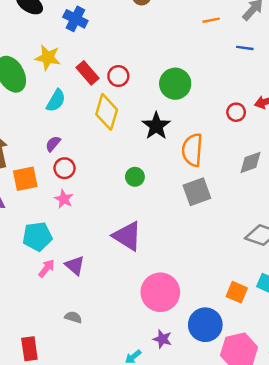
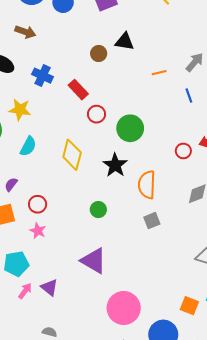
blue line: (245, 48) -> (189, 95), turned 64
red rectangle: (87, 73) -> (78, 90), moved
red circle: (118, 76) -> (97, 114), moved
purple semicircle: (53, 144) -> (11, 184), moved
gray square: (197, 192) -> (152, 221), size x0.7

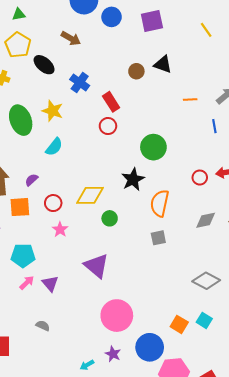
red circle: (97, 114) -> (108, 126), moved
yellow diamond: (72, 155) -> (90, 195), moved, turned 64
pink star: (38, 231) -> (60, 230), moved

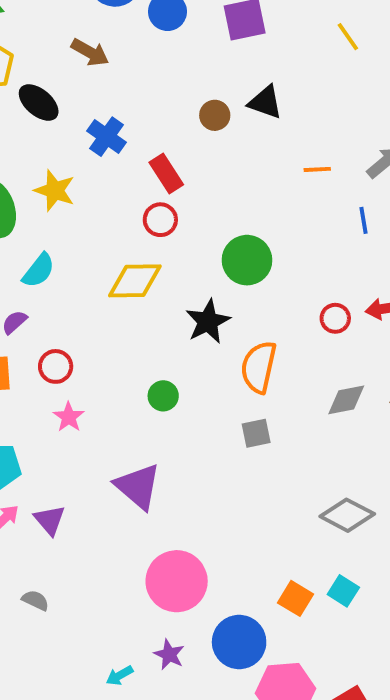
cyan semicircle: (54, 147) -> (39, 271), moved
yellow diamond: (90, 195) -> (135, 281), moved

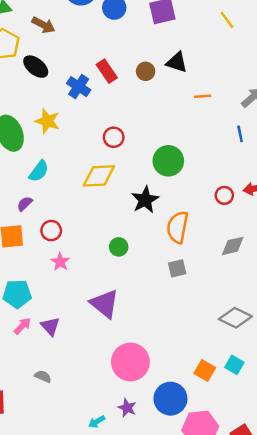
brown arrow: (90, 52) -> (43, 25), moved
orange line: (317, 169) -> (203, 96), moved
red rectangle: (166, 174) -> (107, 71), moved

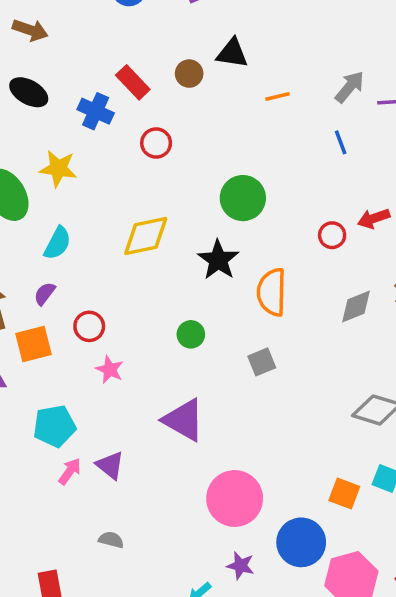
red circle: (114, 137) -> (156, 143), moved
gray square: (177, 268) -> (262, 362), moved

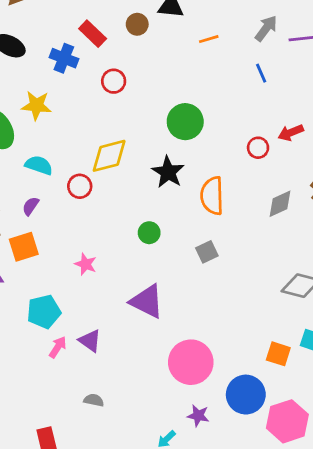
cyan semicircle: (57, 243) -> (39, 165), turned -96
red circle: (89, 326) -> (80, 186), moved

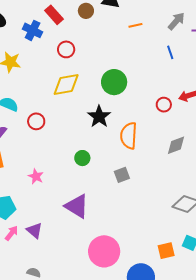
yellow diamond: (109, 156) -> (66, 84), moved
orange square: (278, 354) -> (166, 251), turned -36

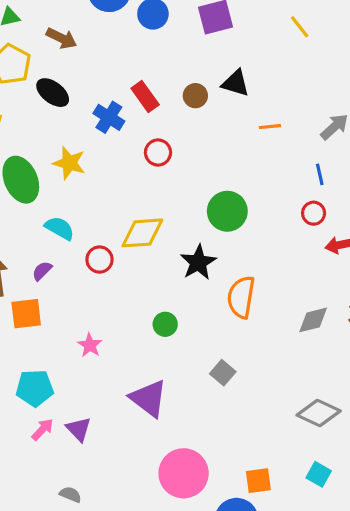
yellow diamond: (66, 84) -> (142, 233), moved
red circle: (164, 105) -> (314, 213), moved
gray square: (122, 175) -> (223, 373), moved, turned -35
orange square: (166, 251) -> (258, 481), moved

